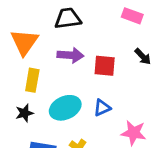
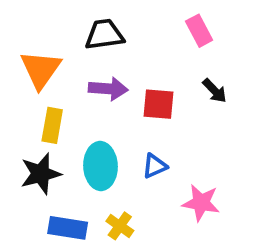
pink rectangle: (132, 16) -> (199, 31), turned 42
cyan ellipse: (65, 108) -> (101, 166), turned -68
black star: (24, 113) -> (41, 174), size x1.5

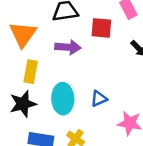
red square: (158, 104) -> (101, 28), moved

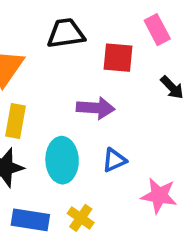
purple arrow: (68, 47) -> (96, 108), moved

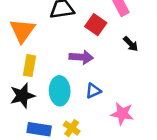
red square: (118, 58) -> (96, 25), turned 30

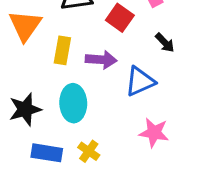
yellow rectangle: (30, 66) -> (62, 50), moved
blue triangle: (93, 91) -> (140, 81), moved, size x1.5

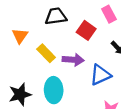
orange triangle: (25, 26) -> (20, 36), size x0.7
yellow rectangle: (62, 50) -> (46, 53), turned -54

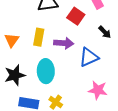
orange triangle: (20, 36) -> (12, 40), moved
yellow rectangle: (46, 53) -> (39, 37), turned 54

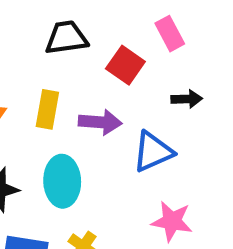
black arrow: (105, 32) -> (187, 99), turned -48

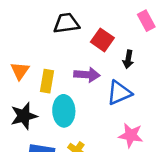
pink rectangle: (170, 34) -> (146, 21), moved
black arrow: (187, 99) -> (128, 59), moved, turned 102
yellow rectangle: (47, 109) -> (47, 81), moved

